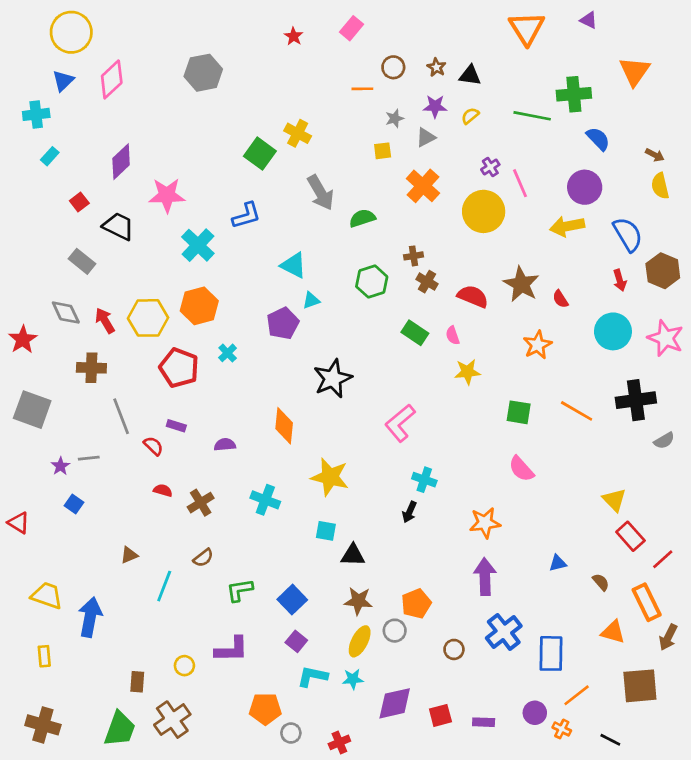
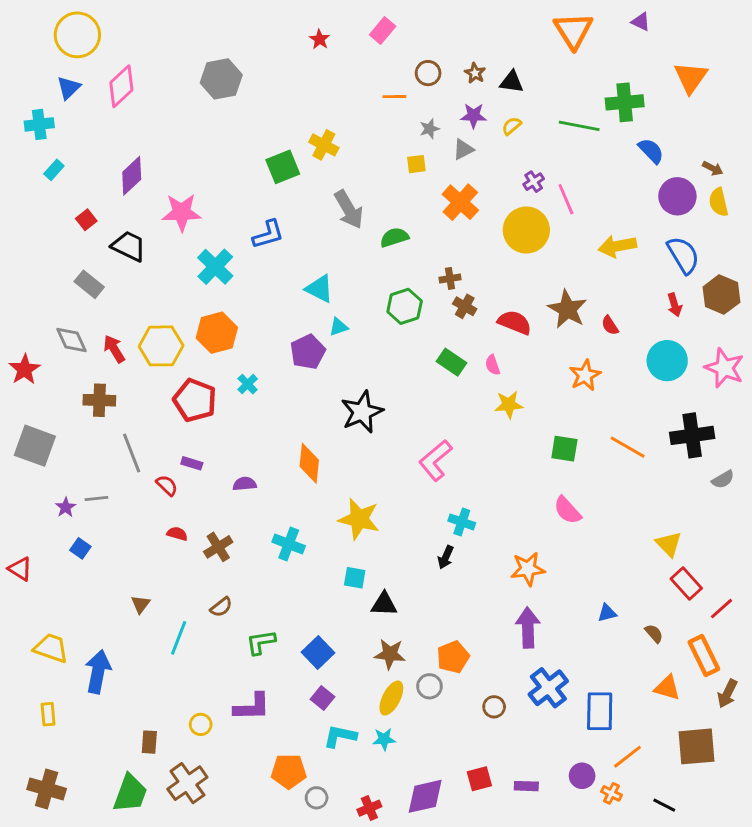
green square: (260, 154) -> (283, 167), turned 32
purple circle: (585, 187) -> (677, 196), moved
brown triangle: (129, 555) -> (140, 604), turned -30
purple diamond: (395, 703) -> (425, 796), moved

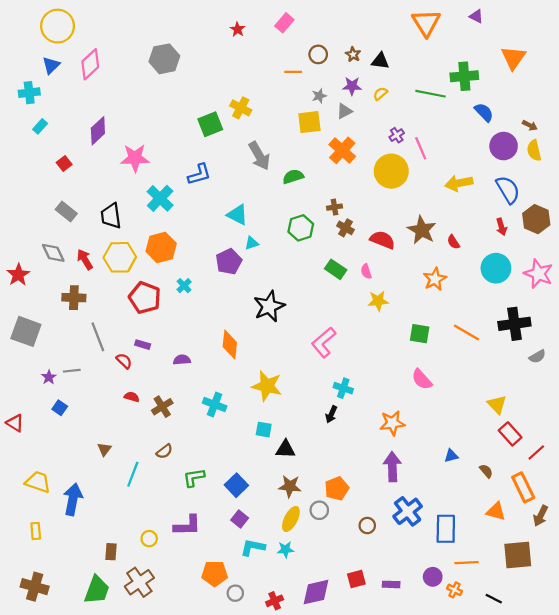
yellow square: (416, 164) -> (309, 122), size x1.6
black trapezoid: (129, 246) -> (111, 216), moved, turned -124
orange line: (628, 757) -> (466, 563), turned 35

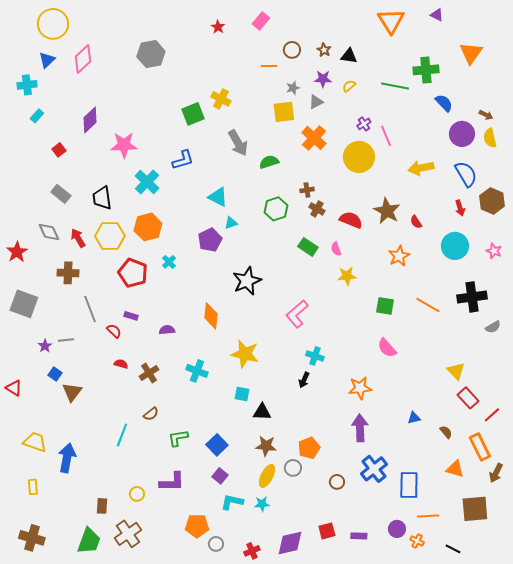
pink star: (538, 274) -> (494, 251), size x0.6
brown triangle: (104, 449) -> (72, 392), moved, size x1.5

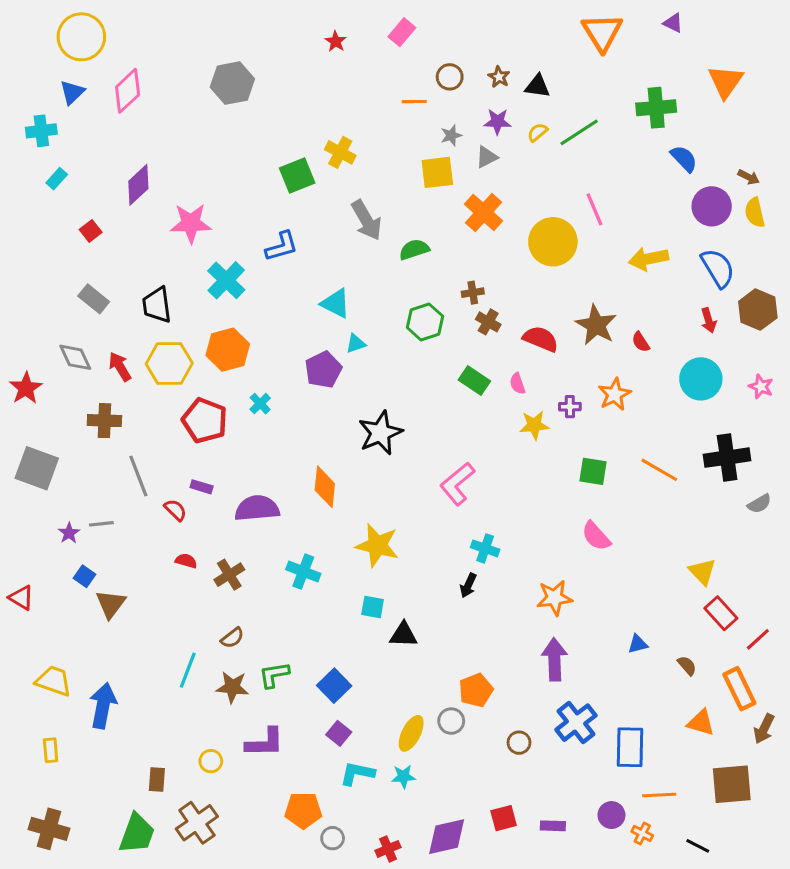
green line: (395, 86) -> (579, 132), moved, turned -44
purple cross: (364, 124) -> (570, 407), moved, turned 32
purple semicircle: (167, 330) -> (257, 508), size x1.8
brown star: (266, 446) -> (232, 687), moved

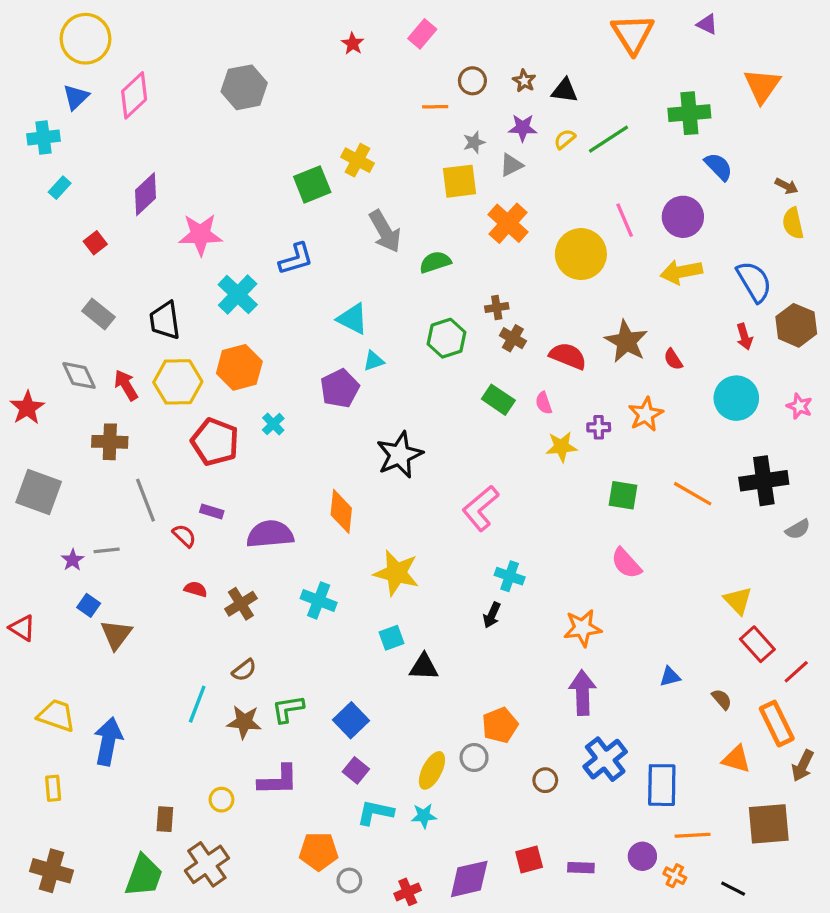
purple circle: (712, 206) -> (683, 217), moved
cyan square: (373, 607) -> (391, 638), turned -30

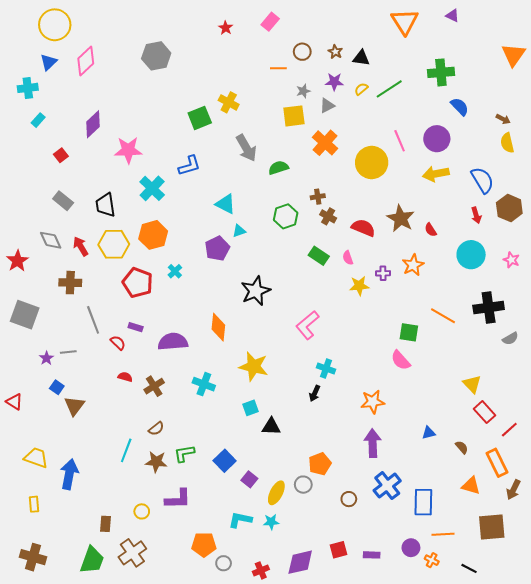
orange triangle: (762, 86) -> (513, 55), moved
green square: (623, 495) -> (409, 332), moved
purple square: (356, 770) -> (249, 479), moved

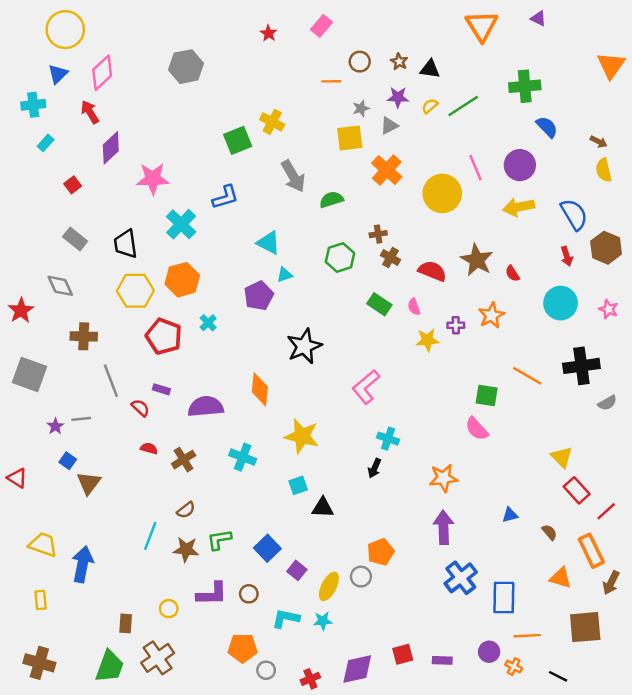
red arrow: (81, 246) -> (90, 112), moved
brown circle: (349, 499) -> (249, 594), moved

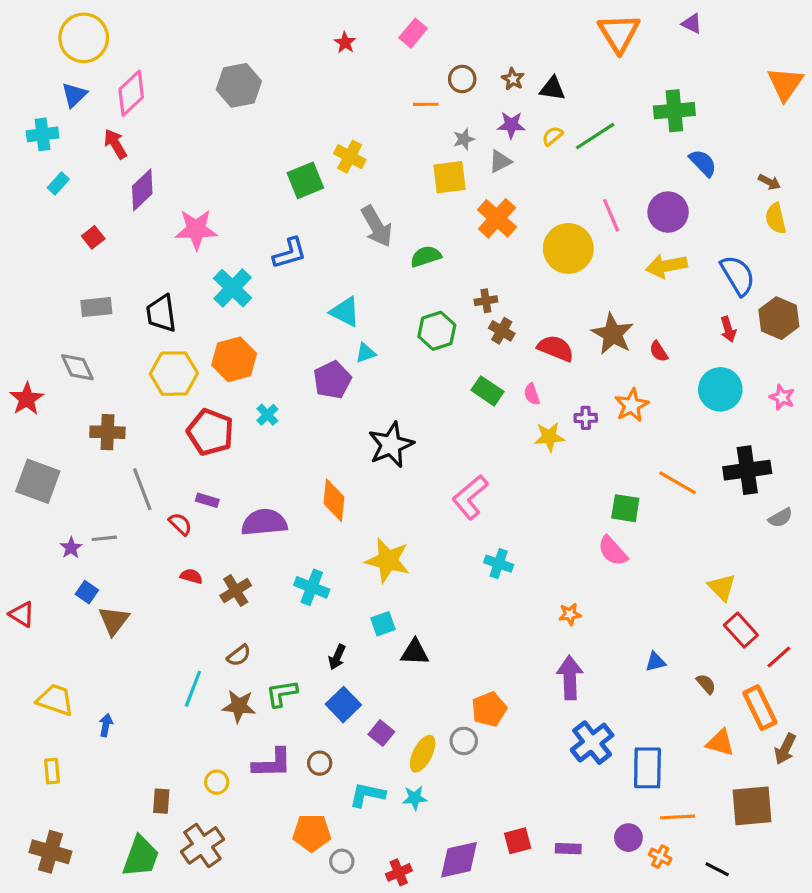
gray rectangle: (75, 239) -> (96, 307), turned -45
black arrow: (374, 468) -> (337, 657), moved
orange star: (443, 478) -> (570, 614), size x0.6
blue arrow: (82, 564) -> (106, 725), size x0.5

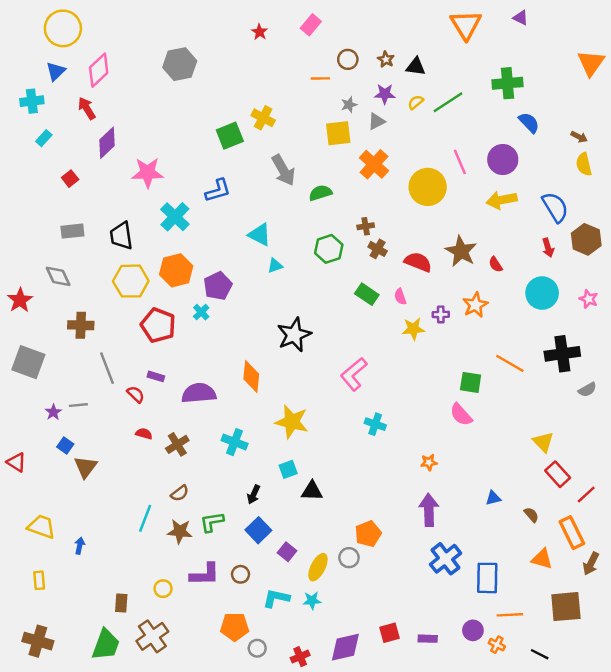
purple pentagon: (332, 380) -> (218, 286), moved

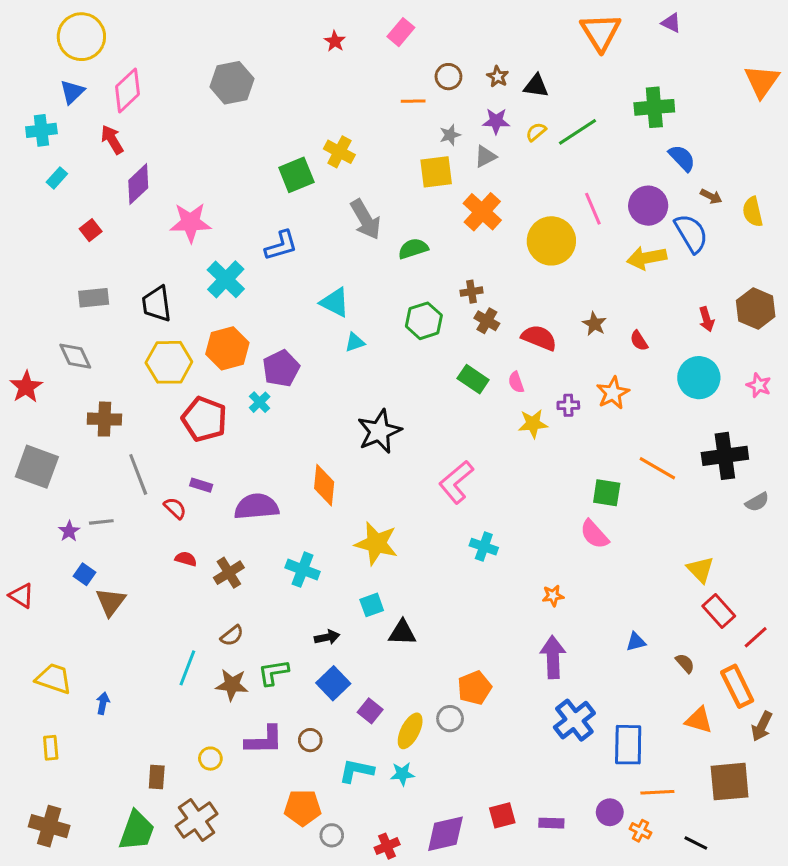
brown arrow: (579, 137) -> (711, 196), moved
blue semicircle: (555, 207) -> (691, 233), moved
brown star: (461, 251) -> (594, 324), size x0.6
black arrow: (254, 494) -> (327, 637), turned -126

